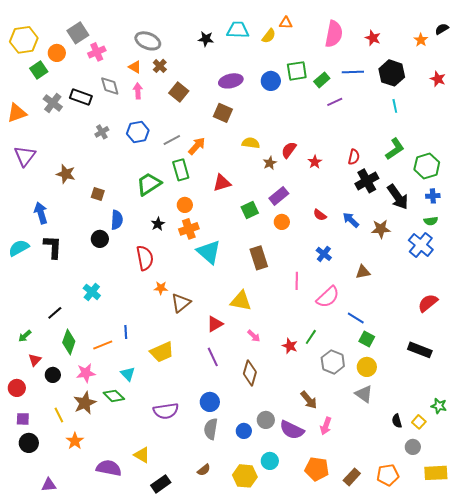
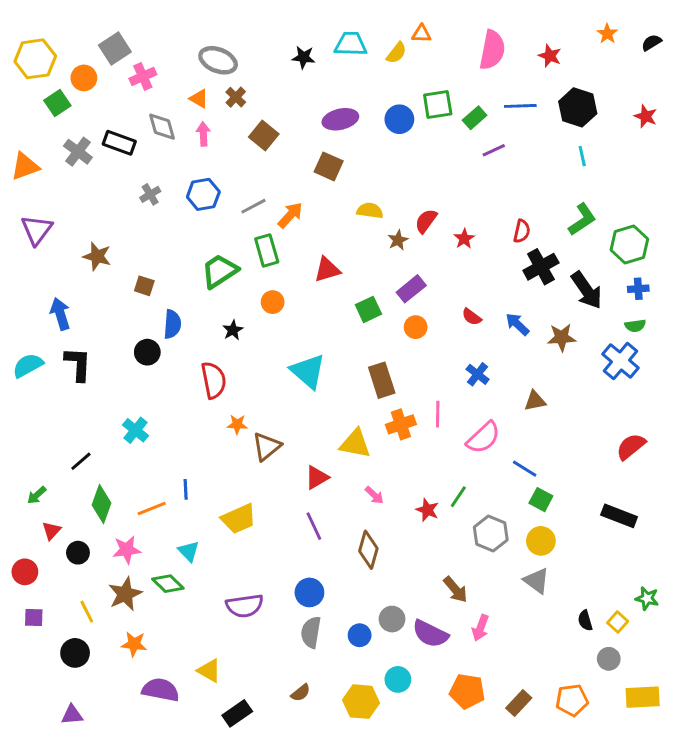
orange star: (421, 40) -> (607, 34), moved
orange cross: (189, 229) -> (401, 424), moved
orange star: (75, 441) -> (134, 644), moved, turned -30
black circle: (29, 443) -> (75, 653), moved

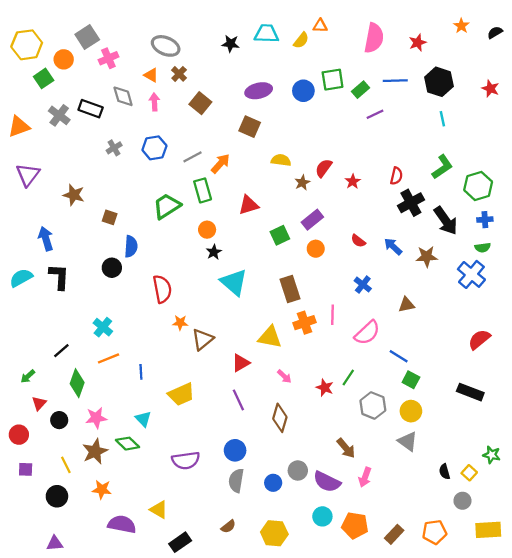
red star: (550, 56) -> (418, 43), turned 30
black star: (233, 330) -> (214, 252), moved
orange line: (152, 508) -> (108, 358), moved
cyan circle: (398, 679) -> (322, 516), moved

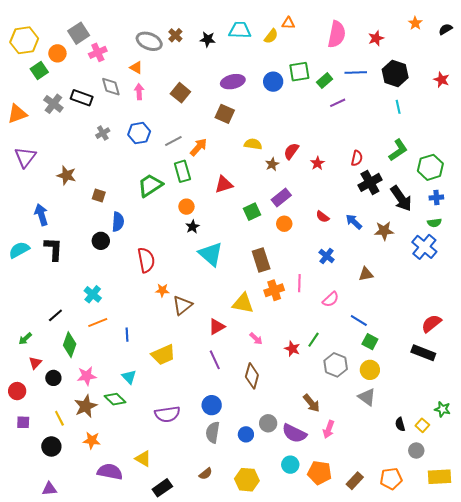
brown cross: (179, 74) -> (175, 35), moved
pink semicircle: (367, 333) -> (331, 299), size x0.7
red semicircle: (479, 339) -> (431, 324), moved

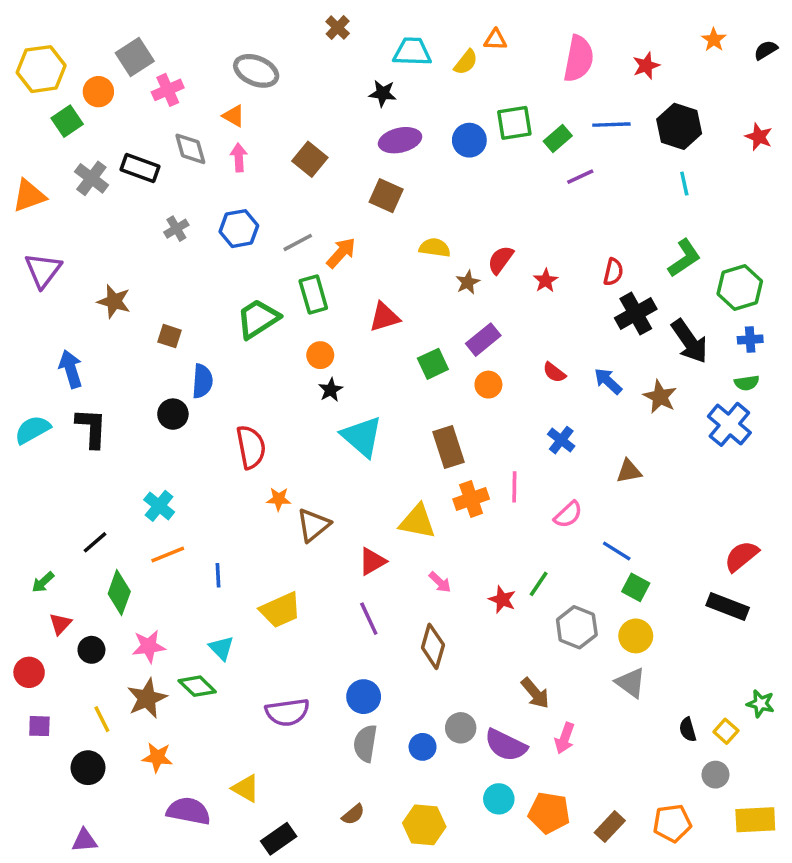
brown cross: (175, 35) -> (338, 28), moved
black star: (208, 39) -> (383, 93), moved
brown star: (384, 231) -> (660, 397), turned 30

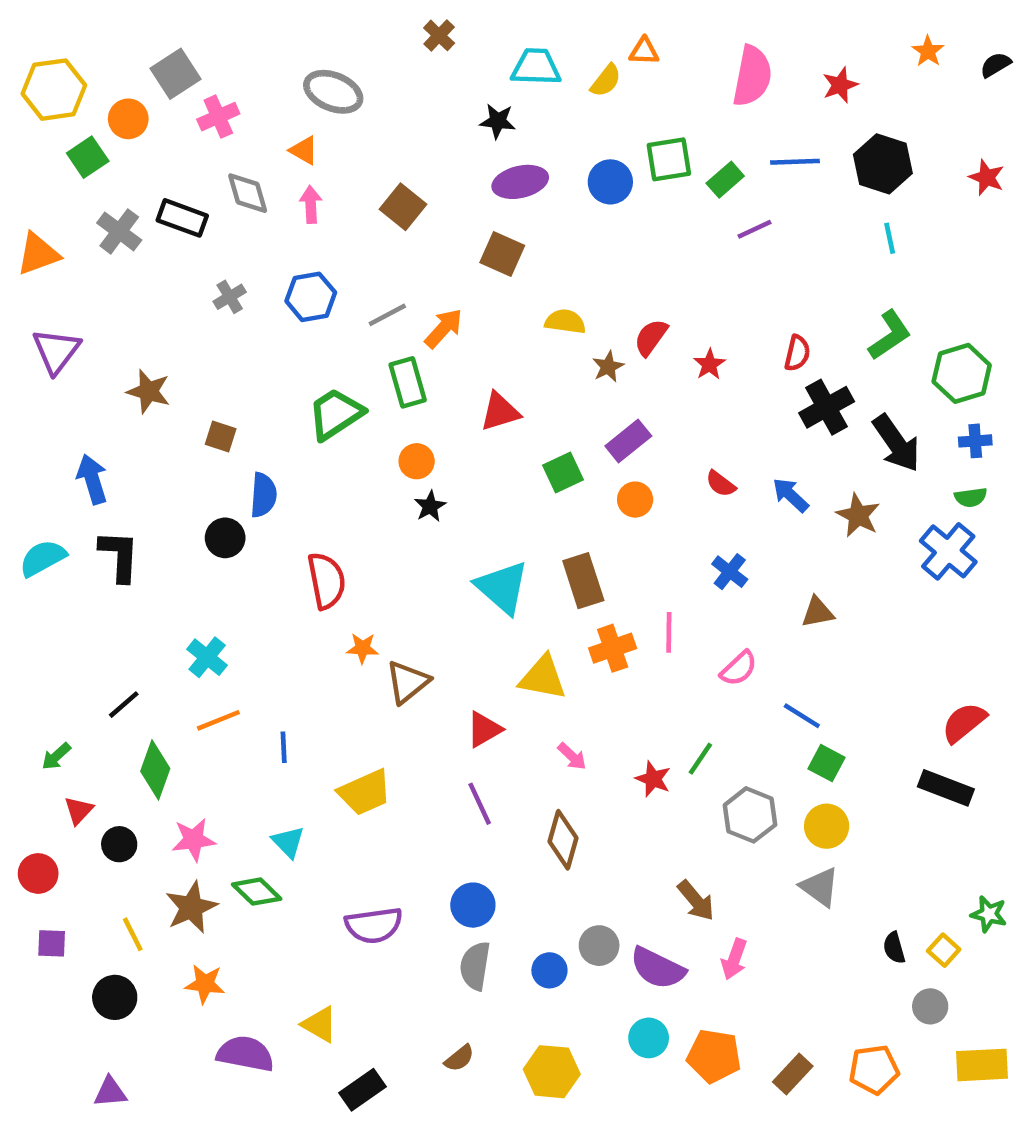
cyan triangle: (362, 437) -> (502, 587), moved

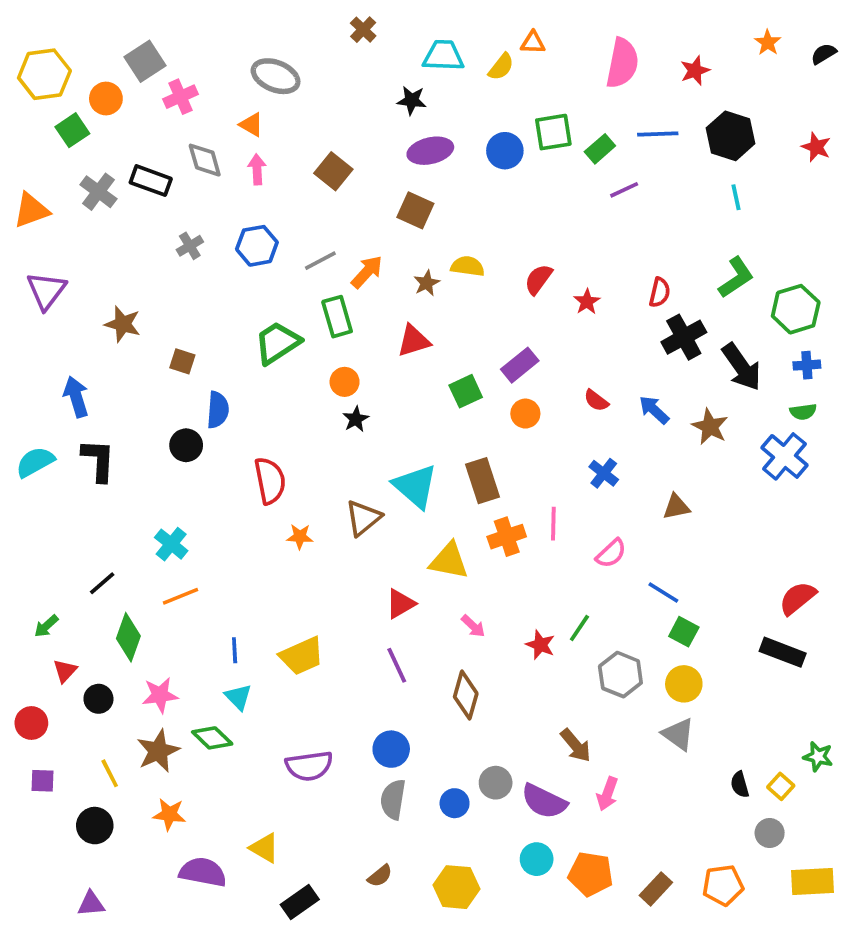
brown star: (608, 367) -> (427, 283), moved
brown triangle: (408, 682) -> (363, 518), moved
blue line: (284, 747) -> (235, 650), moved

